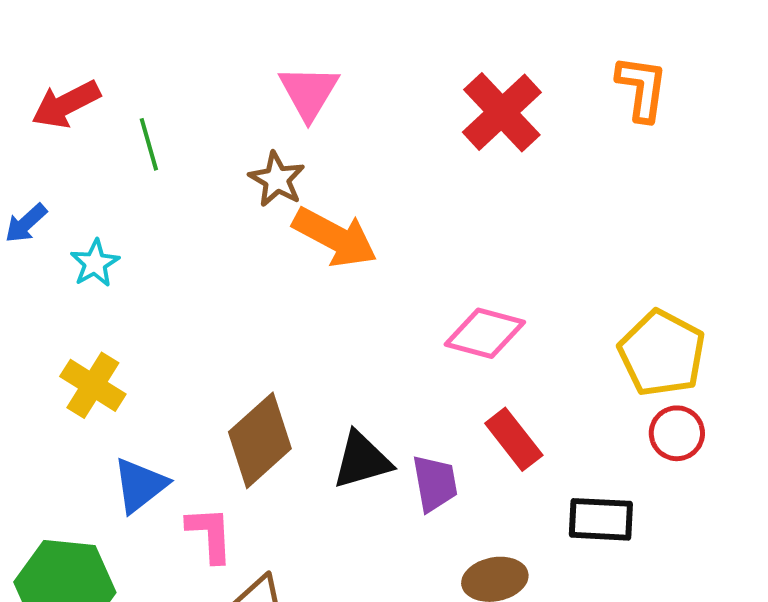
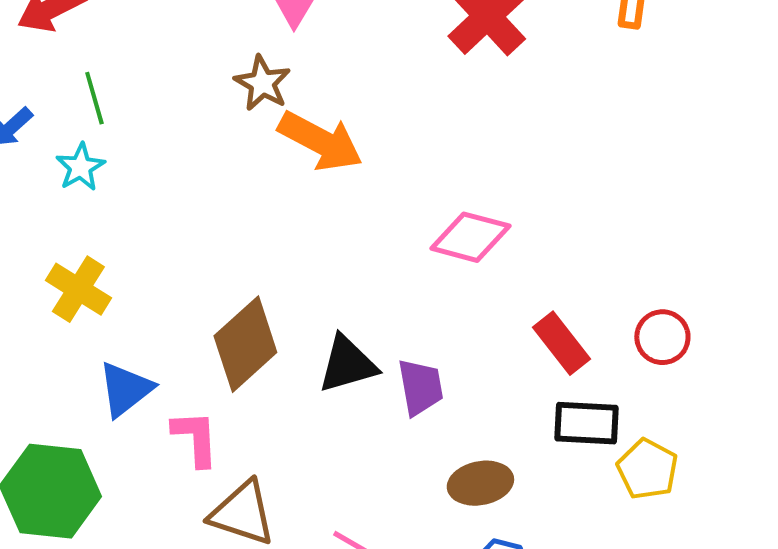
green line: (149, 144) -> (94, 98), moved
yellow pentagon: (662, 353) -> (647, 469), moved, size x0.7
red rectangle: (514, 439) -> (561, 343), moved

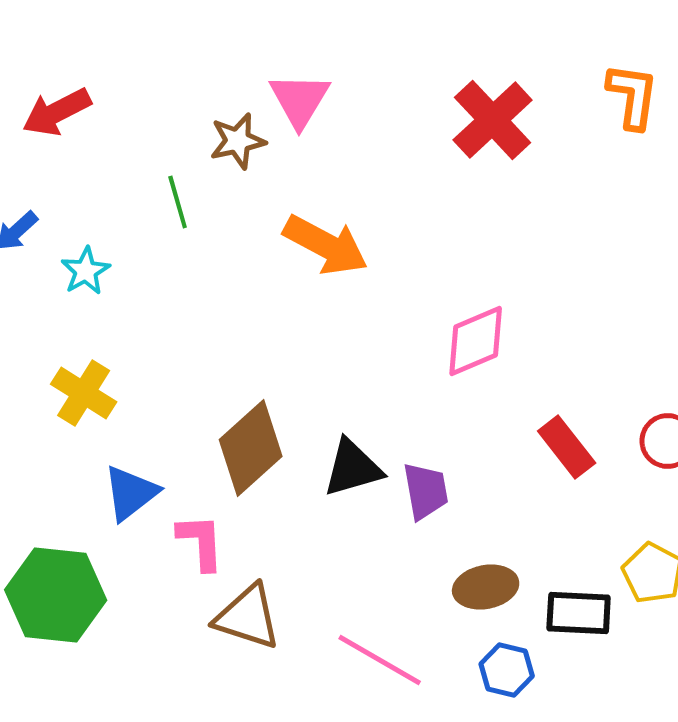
brown star: (262, 83) -> (238, 141), moved, turned 30
green line: (94, 98) -> (178, 202), moved
pink diamond: (470, 237) -> (476, 341), turned -38
black rectangle: (586, 423) -> (579, 613), moved

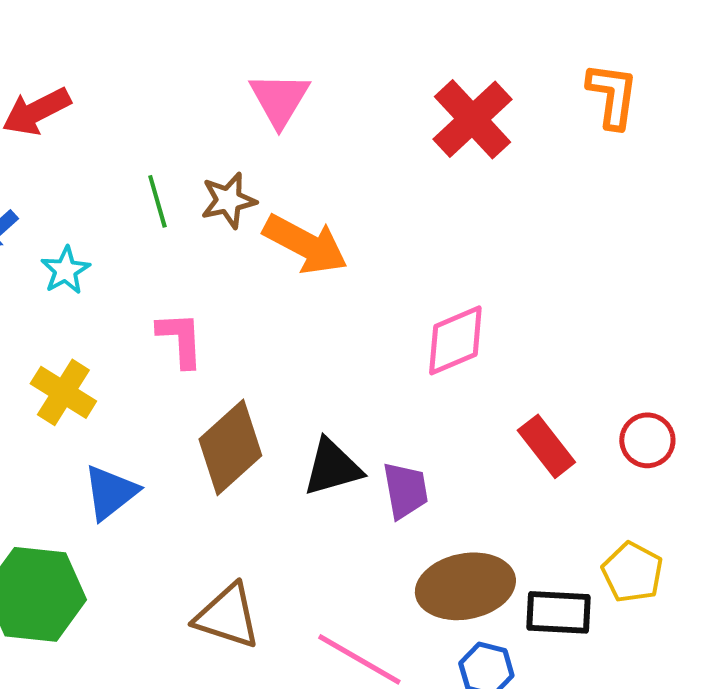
brown star: (238, 141) -> (228, 200), moved
pink L-shape: (201, 542) -> (180, 339), moved
brown ellipse: (486, 587) -> (465, 586), size x1.5

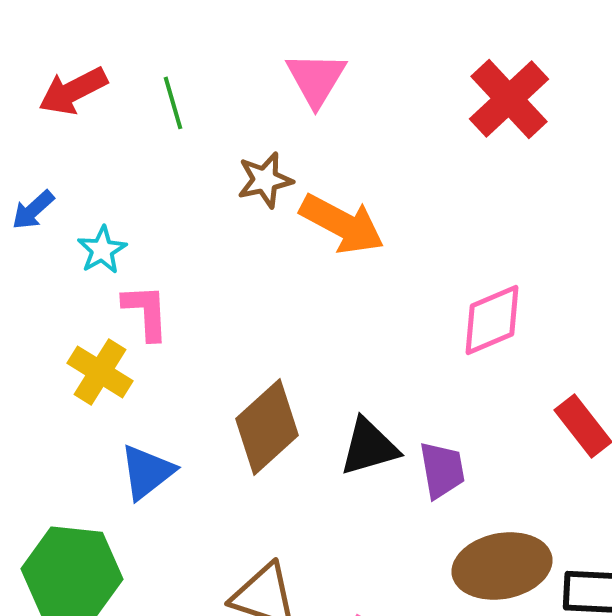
green line: (157, 201) -> (173, 103), moved
pink L-shape: (180, 339) -> (146, 312), moved

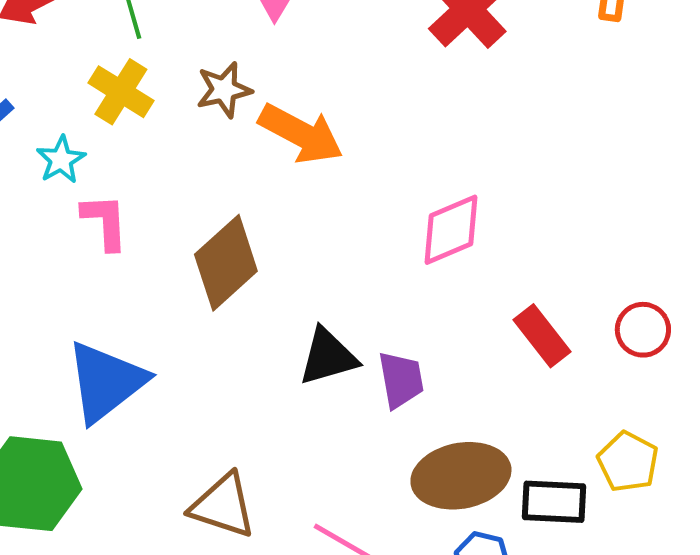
yellow cross: (100, 372) -> (121, 92), moved
brown diamond: (267, 427) -> (226, 263), moved
blue triangle: (147, 472) -> (106, 382), size x1.5

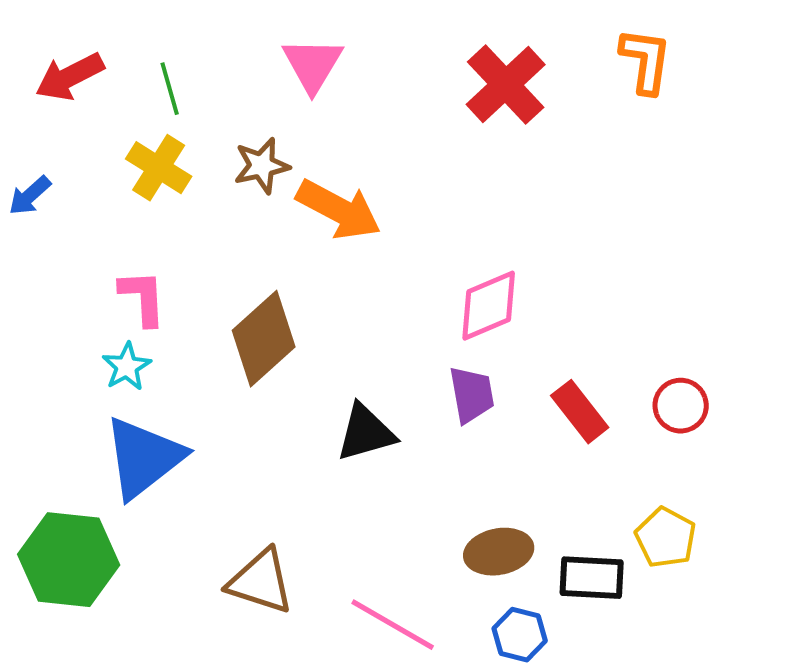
cyan star: (61, 160) -> (127, 367), moved
purple trapezoid: (401, 380) -> (472, 395), moved
brown ellipse: (461, 476) -> (499, 552), size x0.7

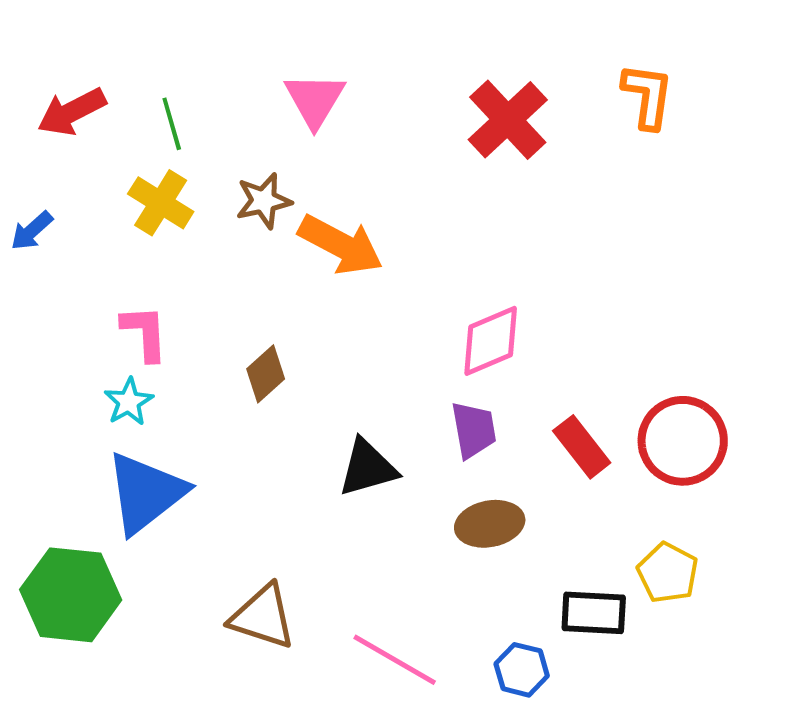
brown diamond: (264, 339) -> (266, 374), size x0.6
red circle: (681, 406) -> (683, 441), size x1.6
brown ellipse: (499, 552) -> (490, 524), moved

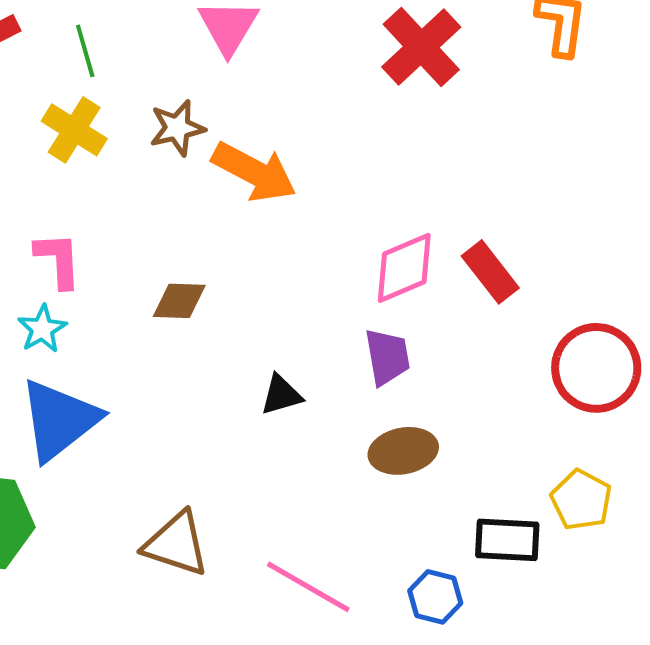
brown diamond: (266, 374) -> (179, 301), turned 44
red rectangle: (582, 447) -> (490, 272), moved
black triangle: (368, 468) -> (281, 395), size x0.7

